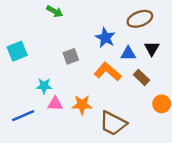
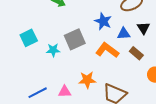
gray square: (71, 56) -> (75, 39), size x1.5
cyan star: (44, 86) -> (53, 50), moved
pink triangle: (55, 104) -> (65, 92), moved

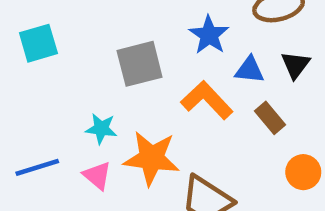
cyan star: (53, 50) -> (101, 129), moved
orange star: (87, 80) -> (152, 158), size x1.4
pink triangle: (65, 92) -> (97, 176), turned 32

